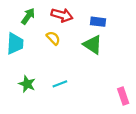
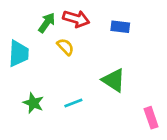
green arrow: (28, 16) -> (47, 23), moved
green triangle: (93, 45) -> (114, 80), moved

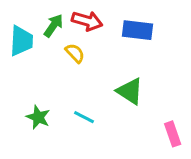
blue rectangle: (120, 27) -> (137, 30), size x1.4
cyan trapezoid: (19, 54) -> (21, 41), moved
cyan line: (73, 103) -> (84, 117), turned 48

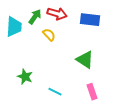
cyan line: (84, 117) -> (55, 92), moved
pink rectangle: (173, 134) -> (92, 92), moved

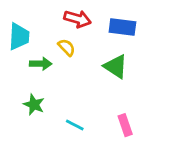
green arrow: (35, 17) -> (41, 64), moved, turned 56
green triangle: (85, 60) -> (116, 66), moved

